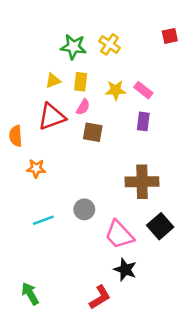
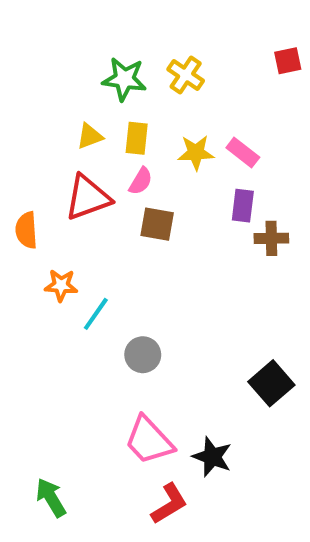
brown cross: (142, 182) -> (271, 238), moved, size x0.6
cyan line: (43, 220) -> (96, 314), moved, turned -35
pink trapezoid: (119, 235) -> (149, 440), moved

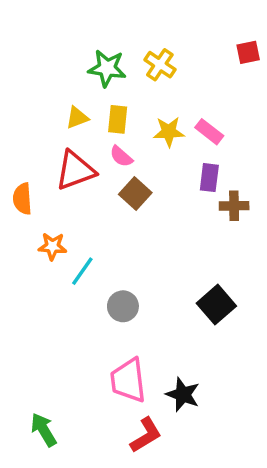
pink semicircle: (141, 181) -> (121, 156), turned 100
brown square: (157, 224) -> (135, 193), turned 32
black square: (271, 383) -> (216, 305), moved
pink trapezoid: (149, 440) -> (128, 380), turned 36

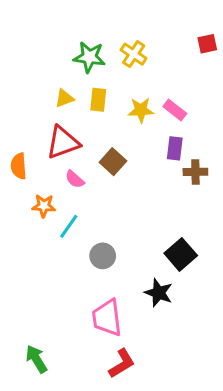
pink semicircle: (121, 156) -> (75, 179), moved
black star: (183, 394) -> (159, 293), moved

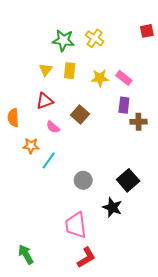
yellow triangle: (64, 98) -> (46, 70), turned -32
red triangle: (63, 142) -> (45, 101), size x0.7
gray circle: (103, 256) -> (83, 180), moved

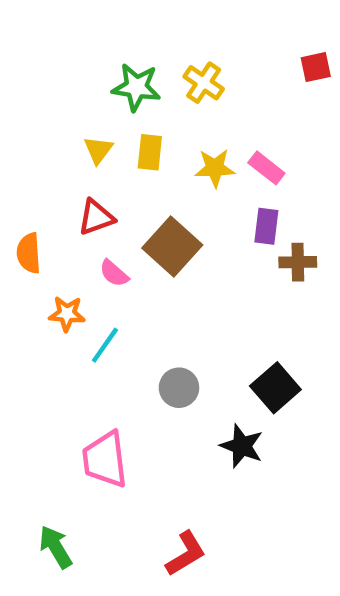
brown square: (80, 114) -> (172, 246), size x1.4
pink trapezoid: (76, 225) -> (105, 459), moved

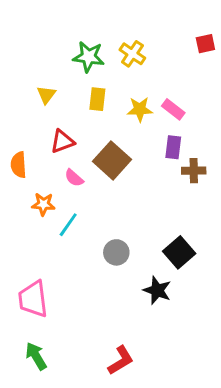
yellow triangle: (98, 150) -> (46, 95), moved
pink trapezoid: (105, 459) -> (33, 299), moved

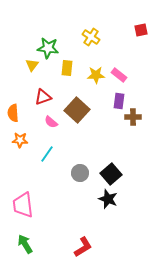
green star: (89, 57) -> (48, 48), moved
orange star: (43, 204) -> (20, 140), moved
black square: (179, 252) -> (111, 174), moved

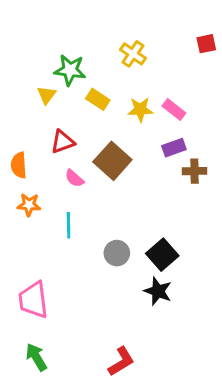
yellow rectangle: (67, 68) -> (98, 99), turned -63
purple rectangle: (119, 101) -> (174, 148), turned 63
cyan line: (47, 154) -> (69, 225), turned -36

